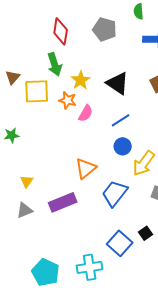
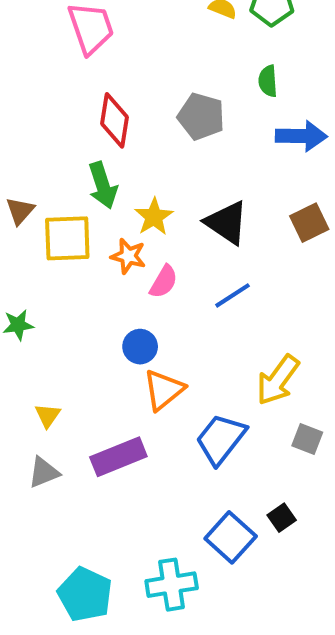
blue circle: (123, 146) -> (140, 347), moved

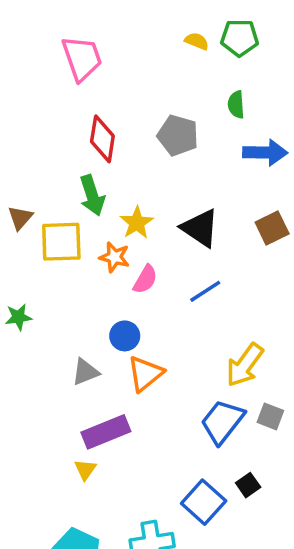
yellow triangle: (48, 415) -> (85, 470), moved
blue trapezoid: (221, 439) -> (222, 422), moved
gray triangle: (44, 472) -> (85, 372), moved

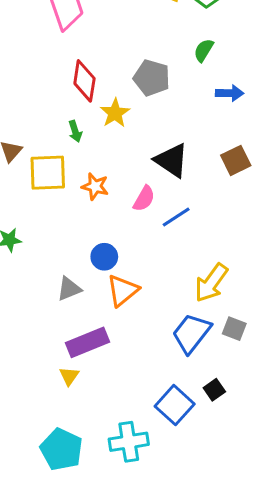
green semicircle: (236, 105) -> (204, 50), turned 35
blue arrow: (265, 153) -> (230, 93), size x0.7
green arrow: (92, 195) -> (75, 131), size x0.6
yellow star: (137, 223) -> (115, 113), moved
pink semicircle: (145, 279) -> (144, 199), moved

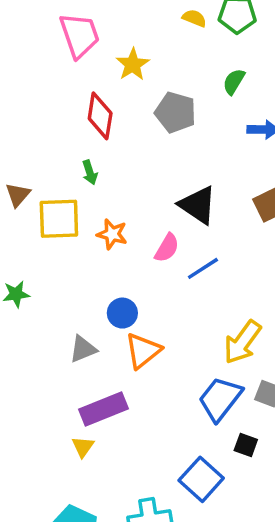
yellow star: (115, 113) -> (133, 64), moved
black square: (214, 390) -> (246, 445), moved, turned -35

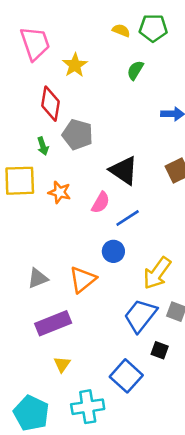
green semicircle: (234, 82) -> (135, 70), moved
gray pentagon: (176, 112) -> (77, 134), moved
blue circle: (122, 313) -> (113, 251), moved
yellow triangle: (83, 447) -> (62, 364), moved

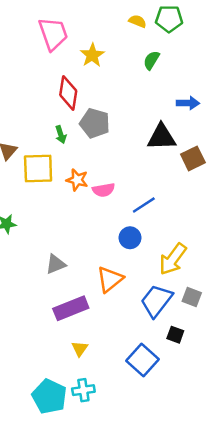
black triangle: (124, 170) -> (161, 137), moved, turned -36
pink semicircle: (101, 203) -> (104, 190), moved, turned 50
orange triangle: (83, 280) -> (110, 279), moved
cyan cross: (88, 407) -> (83, 390), moved, size x0.7

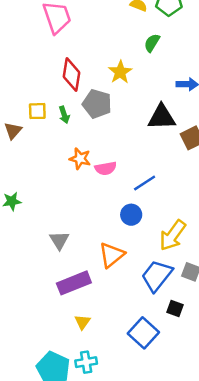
yellow star: (92, 55) -> (120, 72), moved
yellow square: (38, 169) -> (37, 111), moved, size x0.6
gray triangle: (56, 264) -> (59, 240), turned -40

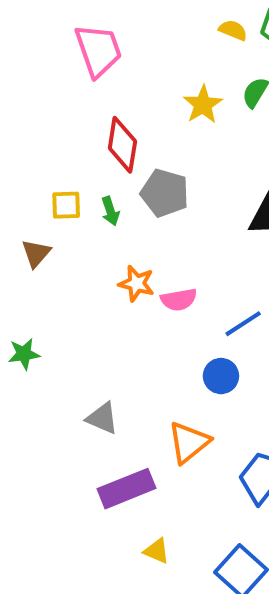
yellow star: (120, 72) -> (203, 105), moved
brown triangle: (13, 131) -> (36, 253), moved
gray triangle: (59, 240) -> (102, 418), turned -35
yellow triangle: (82, 322) -> (157, 551), moved, turned -42

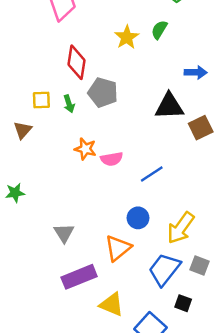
blue circle: (221, 376) -> (138, 218), moved
gray triangle: (102, 418) -> (64, 233), turned 35
yellow triangle: (157, 551) -> (112, 304), moved, size x1.5

